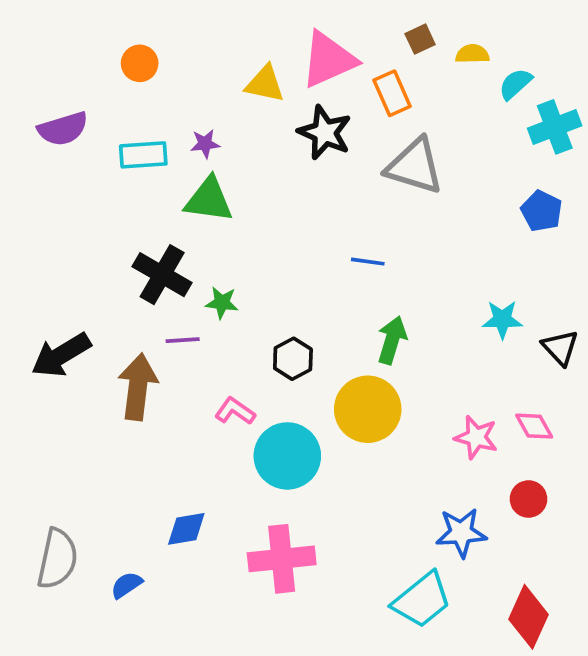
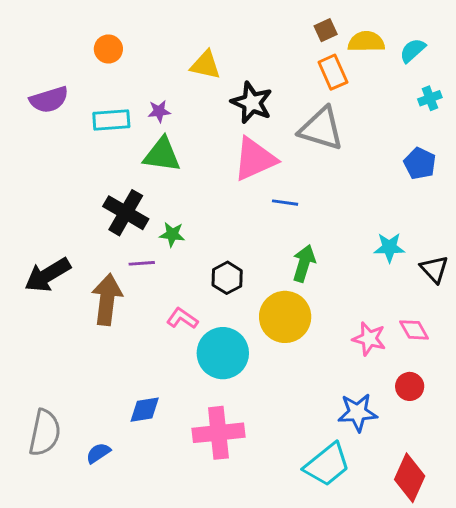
yellow semicircle: (472, 54) -> (366, 42), size x1.4
pink triangle: (328, 60) -> (255, 159), moved
cyan semicircle: (515, 84) -> (413, 50), moved
orange rectangle: (392, 93) -> (333, 72), moved
cyan cross: (555, 127) -> (430, 98), size x0.6

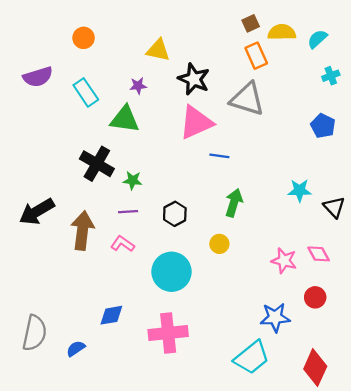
purple star: (159, 111) -> (138, 86), moved
cyan rectangle: (111, 120) -> (86, 92), turned 60
purple line: (142, 263) -> (128, 212), moved
yellow circle: (285, 317) -> (219, 244), size x0.5
pink L-shape: (182, 318) -> (123, 244), moved

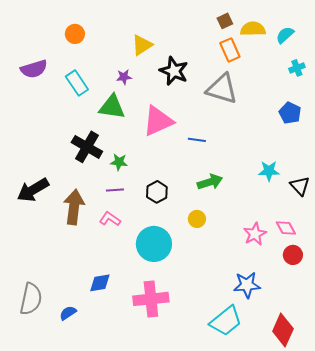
yellow triangle: (158, 50) -> (142, 45), turned -45
pink triangle: (196, 122) -> (158, 121), moved
green arrow: (234, 203) -> (210, 182), turned 55
pink star: (284, 261) -> (255, 234), turned 30
red circle: (315, 297) -> (293, 255), moved

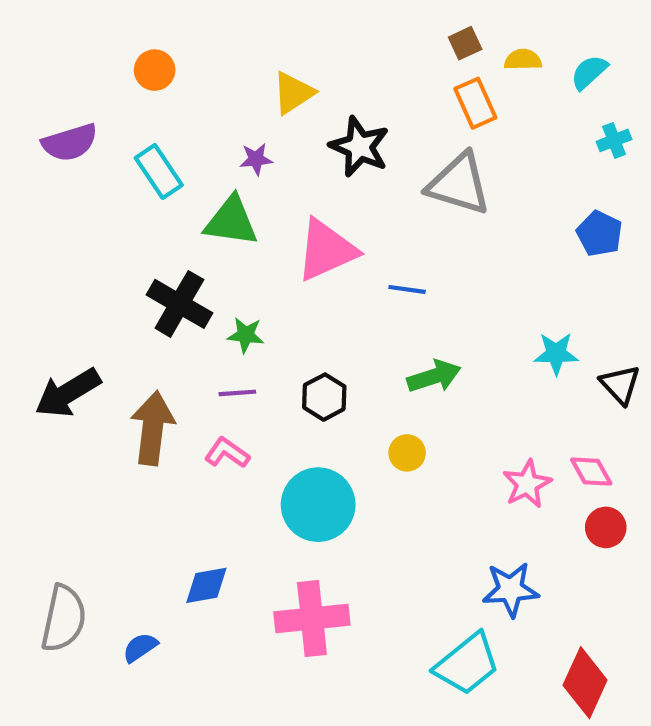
yellow semicircle: (253, 29) -> (523, 60), size x0.7

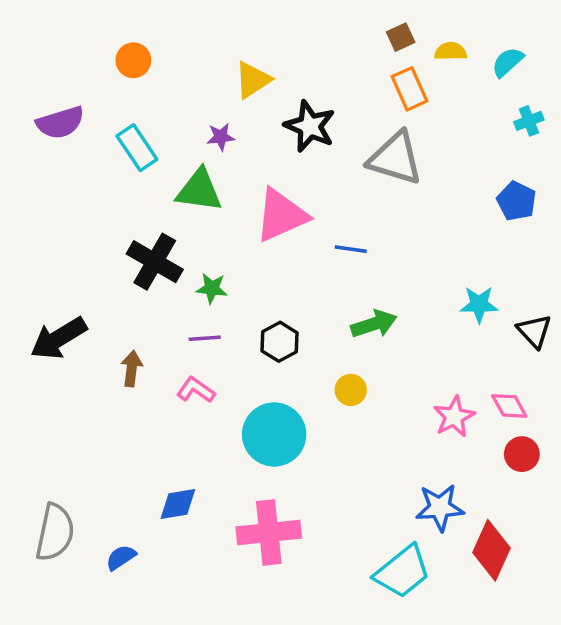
brown arrow: (153, 428) -> (132, 369), size x0.6
red diamond: (585, 683) -> (492, 550), moved

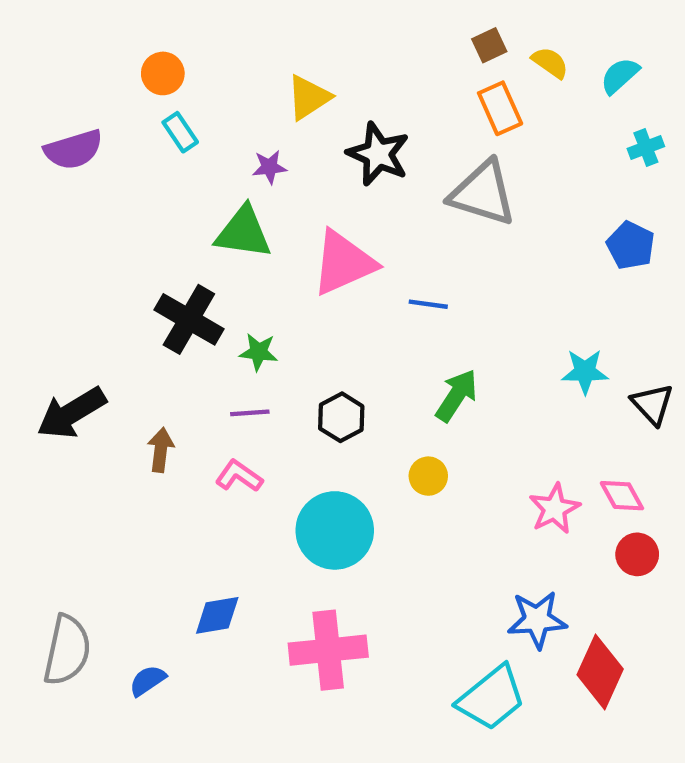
yellow semicircle: (451, 51) -> (550, 63), turned 36
cyan rectangle: (137, 148) -> (180, 132), moved, size x0.7
green arrow: (374, 324) -> (457, 396), turned -39

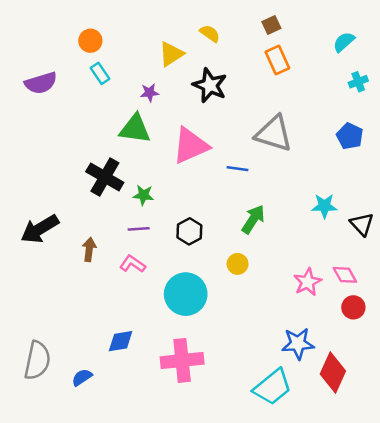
yellow semicircle: (550, 63) -> (210, 33), moved
gray triangle: (483, 193) -> (274, 134), moved

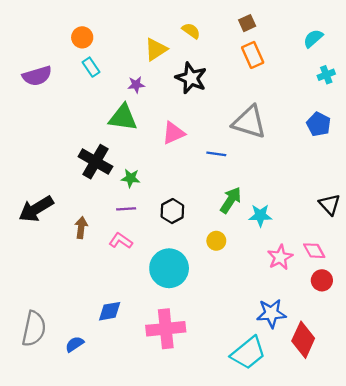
pink triangle: (191, 146) -> (173, 133), size x0.7
cyan star: (324, 206) -> (260, 215), moved

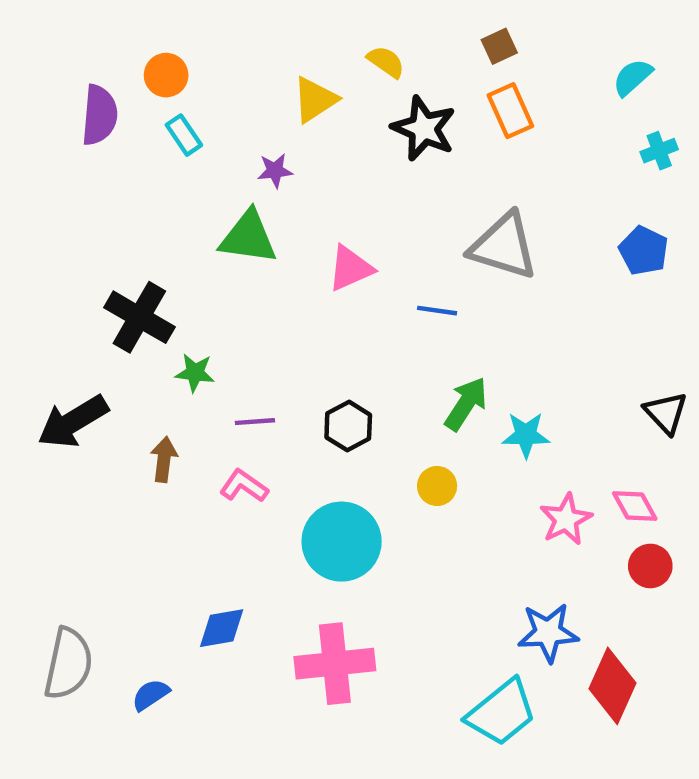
purple semicircle: (37, 76) -> (99, 115), moved, turned -68
black star: (191, 78) -> (424, 128), moved
black cross: (95, 162) -> (139, 317), moved
green star: (131, 178) -> (195, 373), moved

